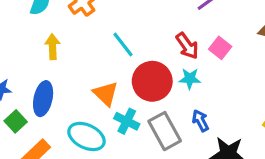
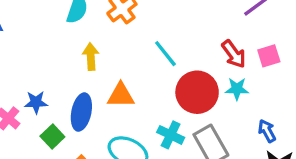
pink square: (220, 48) -> (269, 56), turned 35
orange triangle: (106, 94) -> (121, 95), moved, turned -44
blue arrow: (200, 121) -> (267, 131), moved

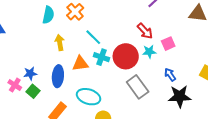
cyan line: (165, 54) -> (93, 37), moved
pink square: (269, 56) -> (168, 44), moved
cyan cross: (171, 135) -> (101, 57), moved
green square: (52, 137) -> (33, 91), moved

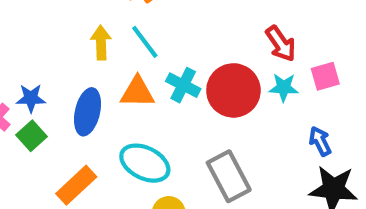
cyan line: (93, 37) -> (145, 42), moved
gray rectangle: (138, 87) -> (229, 176), moved

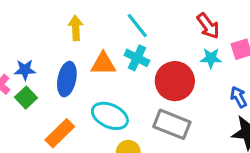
cyan line: (145, 42) -> (137, 26), moved
red circle: (233, 90) -> (175, 81), moved
gray rectangle: (229, 176) -> (172, 124), turned -39

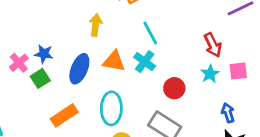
cyan star: (211, 58) -> (210, 74), turned 30
red circle: (175, 81) -> (174, 88), size x0.6
cyan ellipse: (110, 116) -> (111, 108), turned 56

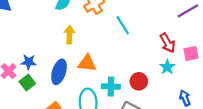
cyan line: (150, 33) -> (123, 25), moved
cyan cross: (145, 62) -> (111, 87), moved, turned -30
pink square: (238, 71) -> (191, 54), moved

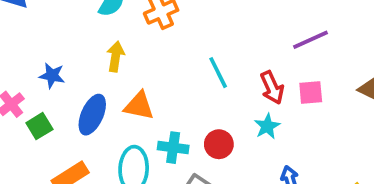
cyan line: (123, 25) -> (218, 73), moved
pink square: (191, 54) -> (311, 92), moved
blue star: (29, 62) -> (52, 76), moved

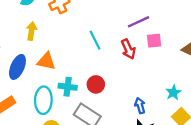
purple line: (310, 40) -> (139, 22), moved
pink square: (311, 92) -> (154, 41), moved
cyan star: (267, 126) -> (173, 92), moved

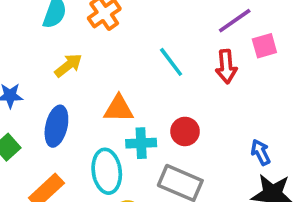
yellow arrow: (31, 31) -> (68, 65), turned 54
red arrow: (128, 49) -> (226, 67), turned 30
orange triangle: (46, 61) -> (119, 109), moved

